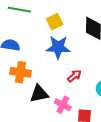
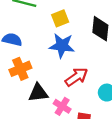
orange cross: (20, 72) -> (20, 69), turned -36
red arrow: (74, 76) -> (76, 77), size x1.5

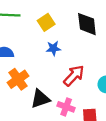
blue star: (62, 46) -> (53, 48), size x0.6

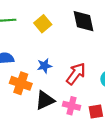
blue star: (53, 48) -> (44, 66), moved
orange cross: (18, 79) -> (21, 83), turned -30

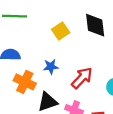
yellow square: (43, 24) -> (61, 31), moved

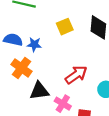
blue star: (51, 67) -> (34, 45), moved

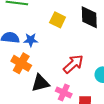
yellow square: (65, 27) -> (58, 20), turned -35

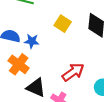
black triangle: (40, 83) -> (36, 88), turned 30

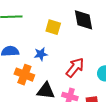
blue star: (32, 41) -> (41, 54), moved

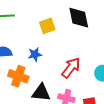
yellow square: (53, 27) -> (47, 26), turned -35

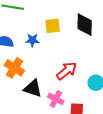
blue star: (35, 54) -> (32, 40), moved

